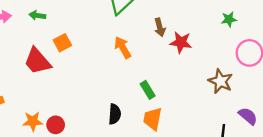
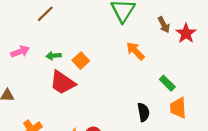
green arrow: (37, 15) -> (54, 56), moved
red star: (181, 42) -> (186, 33), turned -30

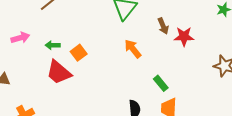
red star: (186, 33) -> (184, 37), turned 30

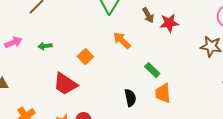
orange square: (79, 53) -> (85, 57), moved
red trapezoid: (59, 72) -> (65, 84), moved

